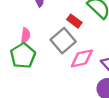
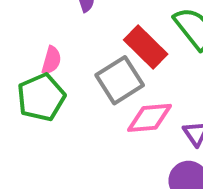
red rectangle: (74, 21) -> (146, 47), size x1.5

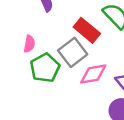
green pentagon: (41, 97) -> (45, 68), moved

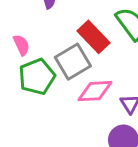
pink semicircle: (29, 44) -> (21, 45), turned -42

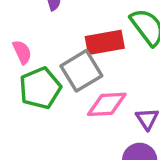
red rectangle: (94, 37) -> (105, 42), turned -56

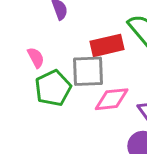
gray square: (81, 71) -> (88, 71), turned 32

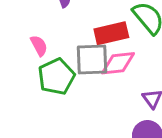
pink diamond: (112, 99) -> (118, 63), moved

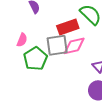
pink semicircle: (39, 46) -> (22, 40), turned 56

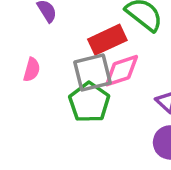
green pentagon: (35, 59) -> (89, 102), moved

